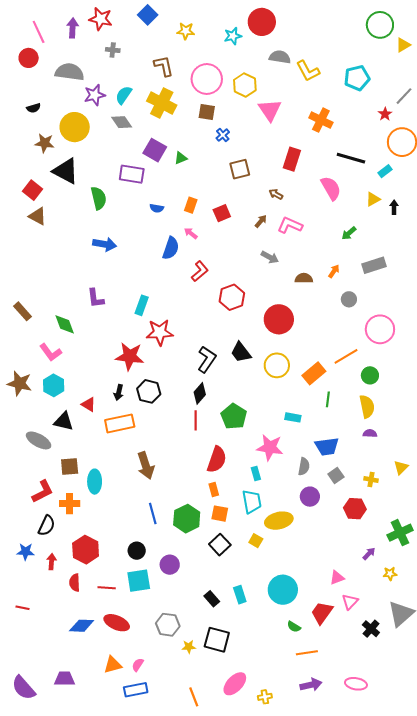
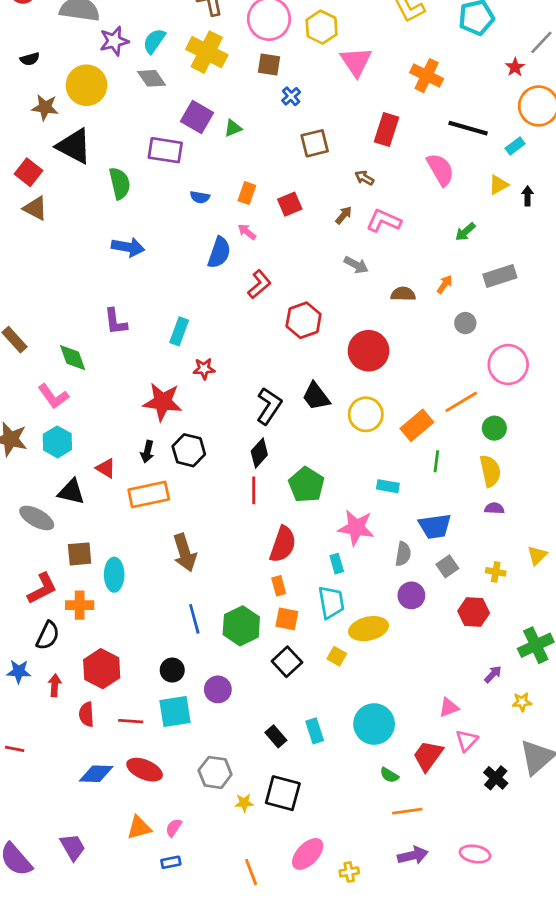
red star: (160, 332) -> (204, 369), size x0.6
purple trapezoid: (65, 679) -> (73, 847), turned 60
blue rectangle: (136, 690) -> (171, 862), size x0.6

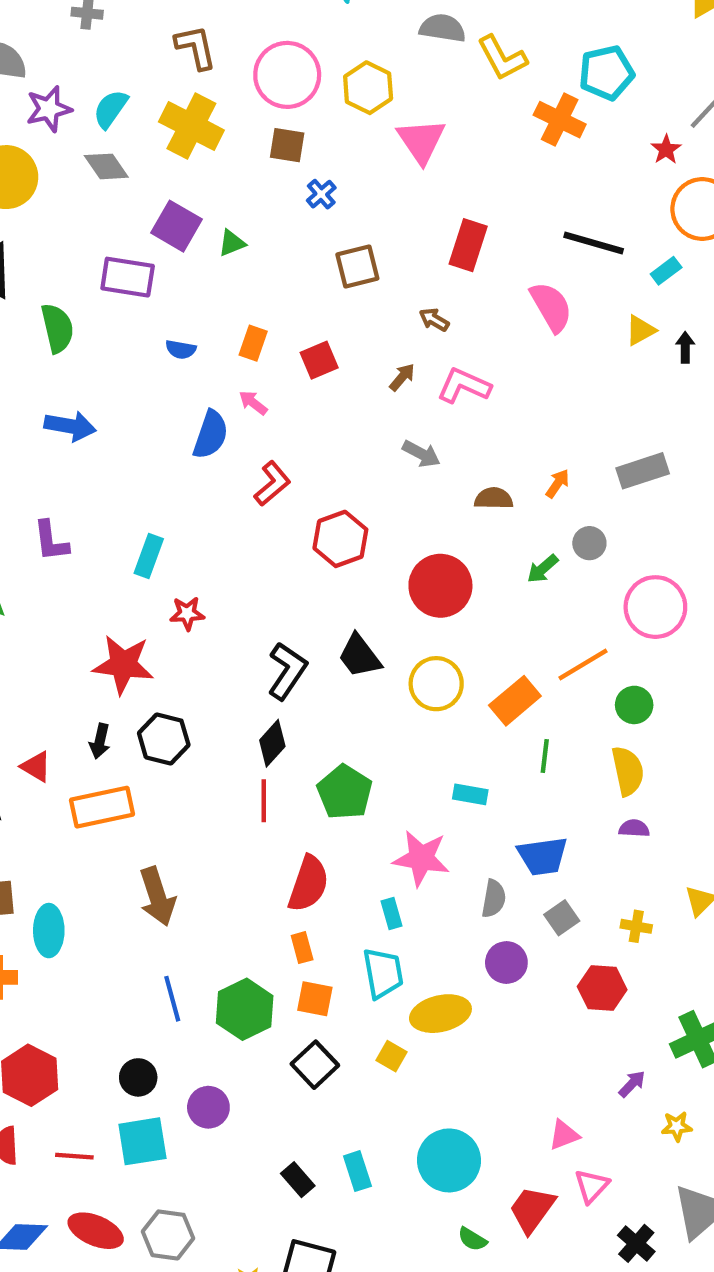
orange cross: (427, 76) -> (560, 120), moved
green arrow: (465, 232) -> (543, 569), moved
gray hexagon: (215, 772) -> (168, 1235), moved

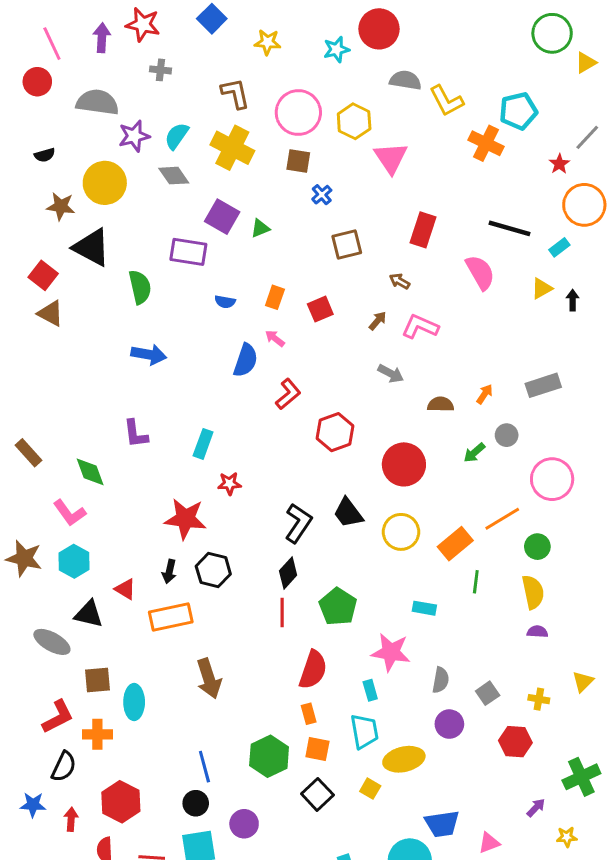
blue trapezoid: (543, 856) -> (442, 824), moved
blue line: (172, 999) -> (204, 767), moved

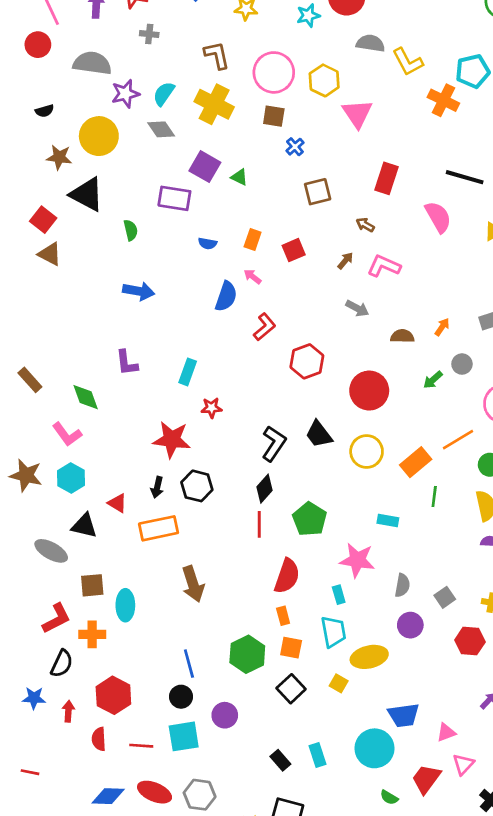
green triangle: (260, 228) -> (239, 177), turned 48
green semicircle: (140, 287) -> (131, 230), size x0.7

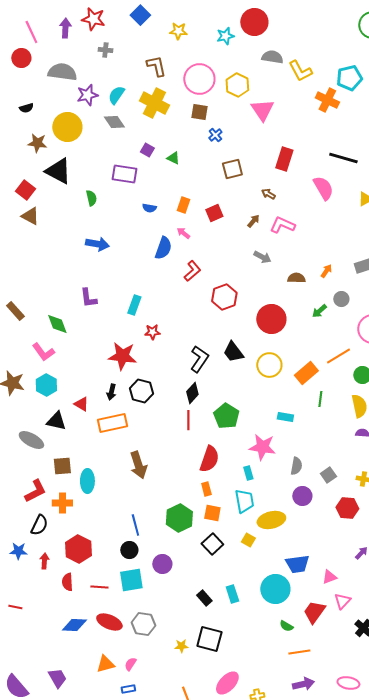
purple square: (205, 167) -> (147, 150), size x0.6

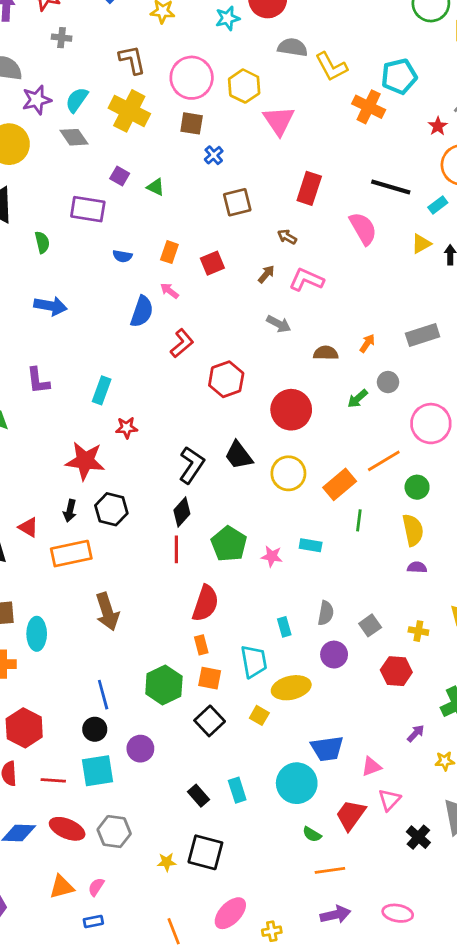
pink star: (262, 447) -> (272, 556), moved, size x0.6
cyan rectangle: (248, 473) -> (284, 627), moved

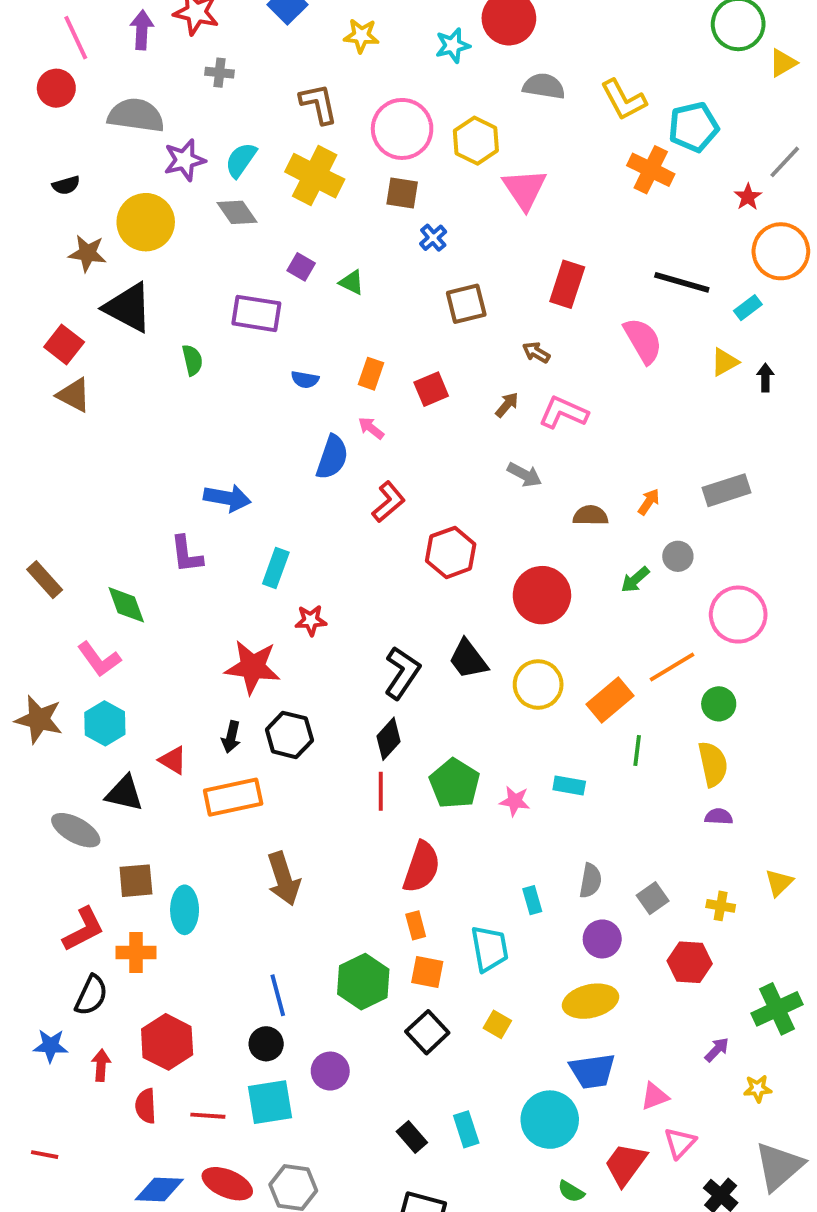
yellow L-shape: (331, 67) -> (624, 100), moved
blue arrow: (50, 306) -> (227, 498), moved
yellow ellipse: (291, 688) -> (591, 1001), moved

